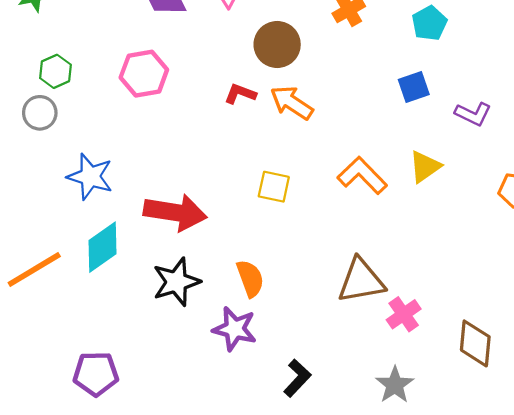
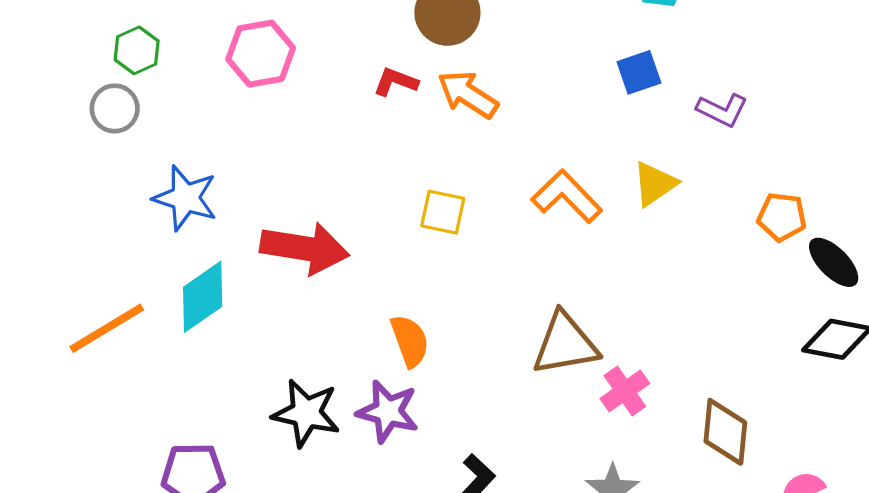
black star: (176, 282) -> (306, 413), moved, turned 30

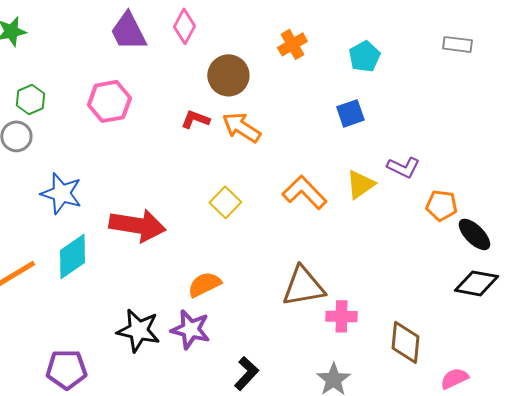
purple L-shape: (722, 110) -> (403, 167), moved
yellow square: (443, 212) -> (225, 202), turned 32
orange semicircle: (410, 341) -> (204, 284), turned -96
pink cross: (625, 391) -> (341, 316), turned 36

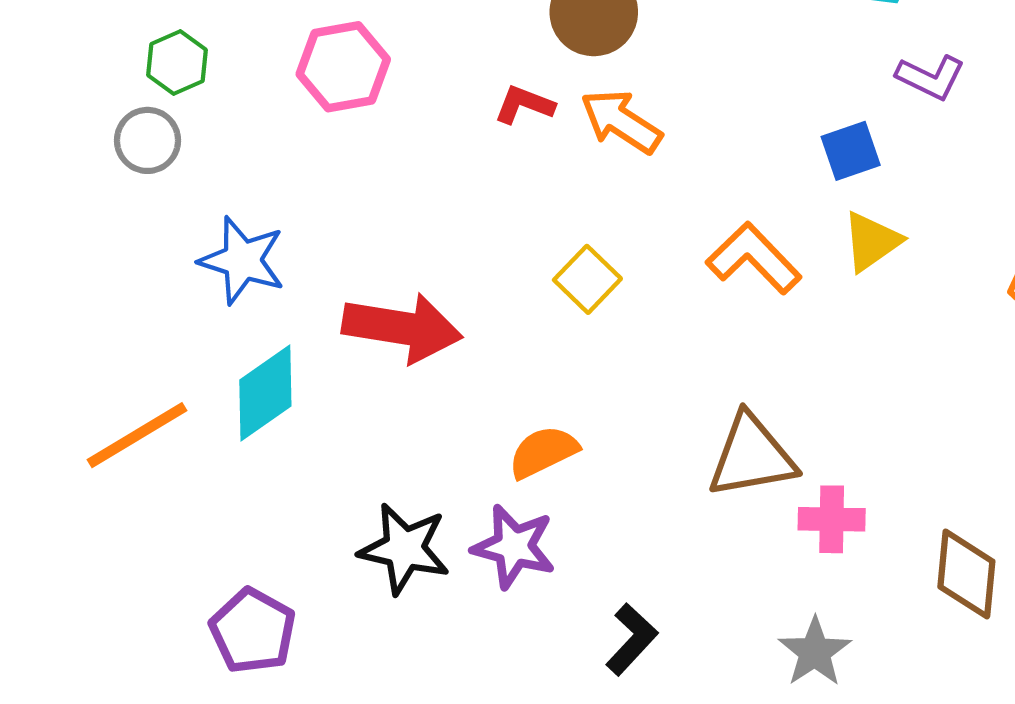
blue square: (350, 113) -> (851, 151), moved
purple L-shape: (403, 167) -> (931, 77), moved
purple pentagon: (66, 369) -> (253, 631), turned 30

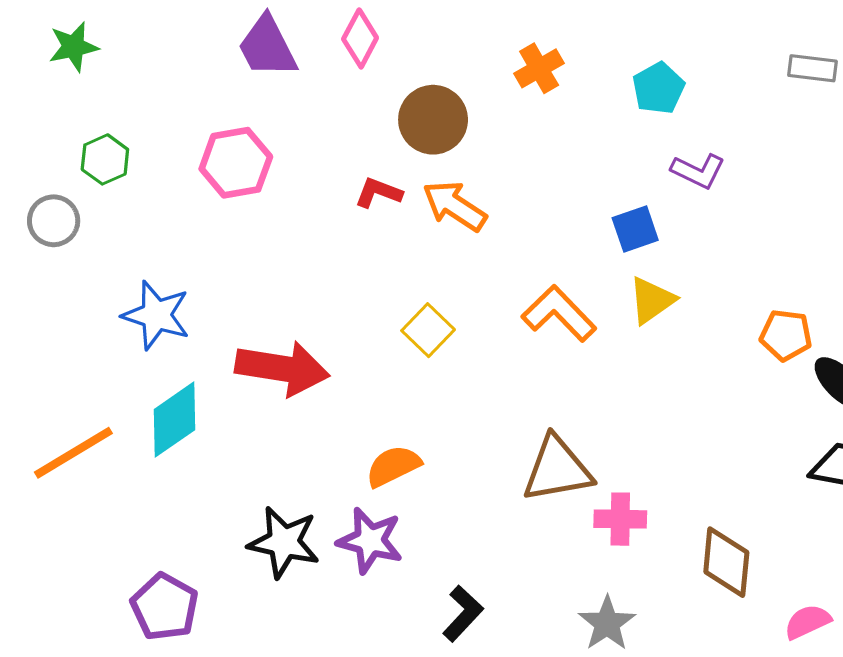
gray circle: (148, 140) -> (54, 221), moved

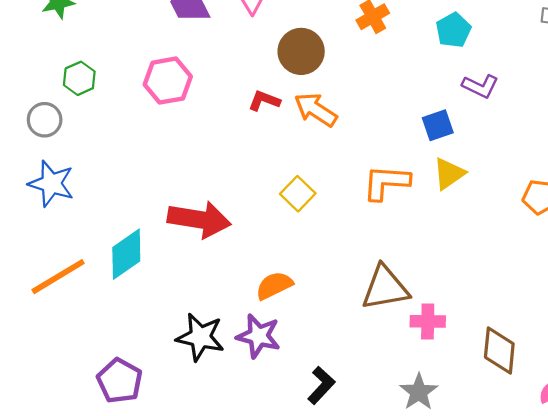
orange L-shape: (559, 314) -> (386, 182), turned -42
blue star: (156, 315) -> (51, 184), moved

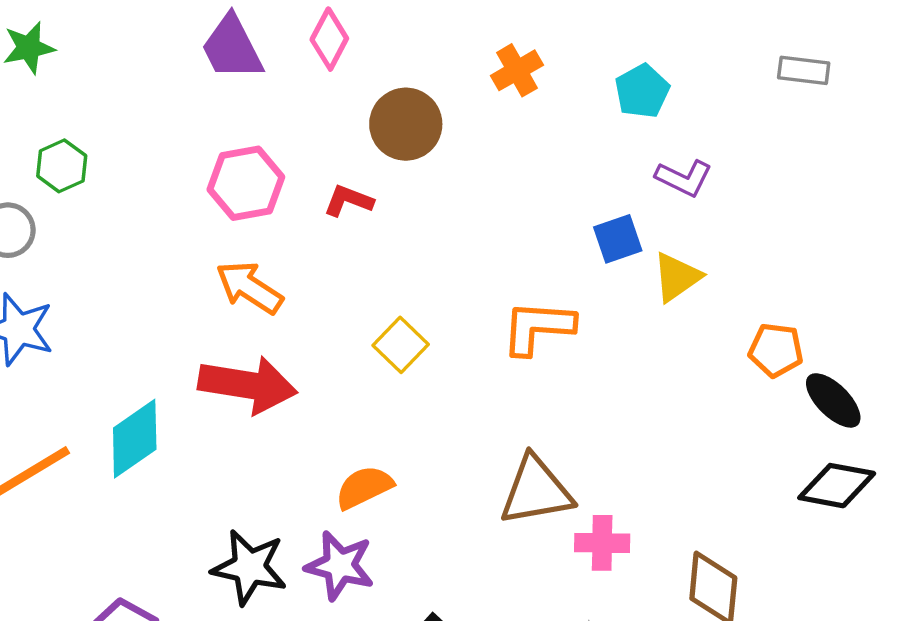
pink hexagon: (168, 81) -> (246, 183), moved
orange arrow: (316, 110) -> (249, 287), moved
yellow triangle: (449, 174) -> (677, 277), moved

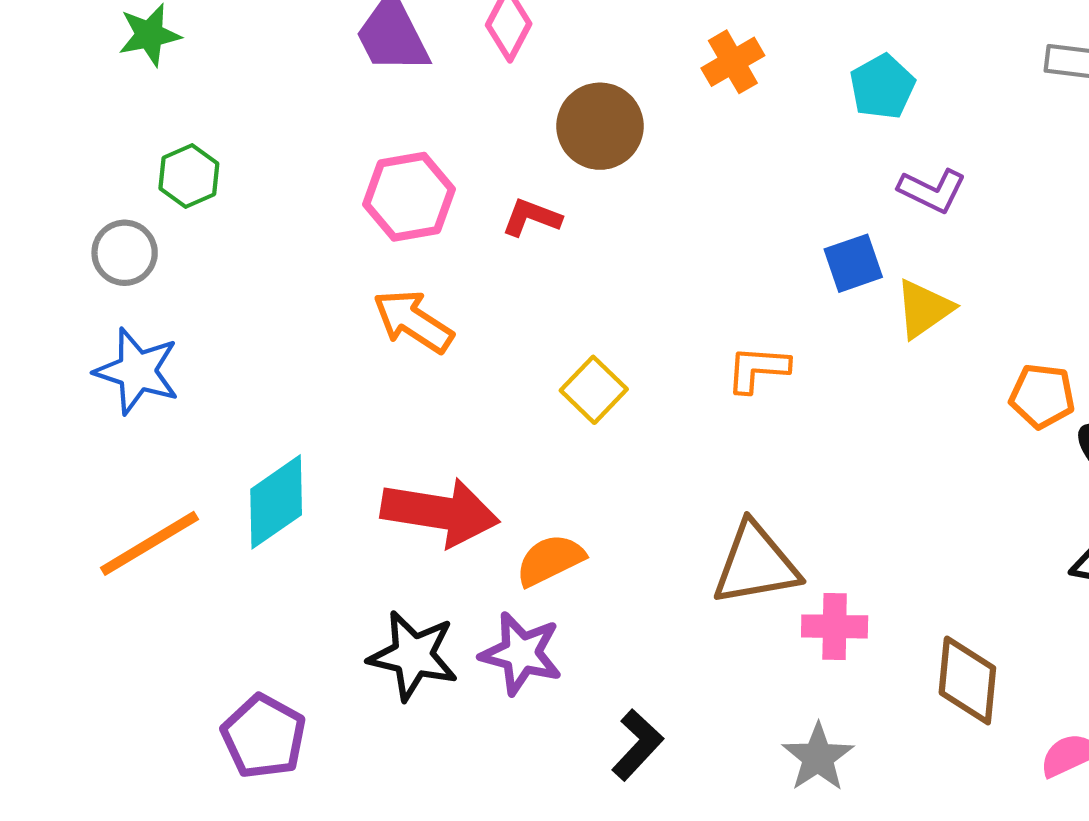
orange L-shape: (538, 327) -> (758, 369), size x0.7
red arrow: (248, 385) -> (440, 512), moved

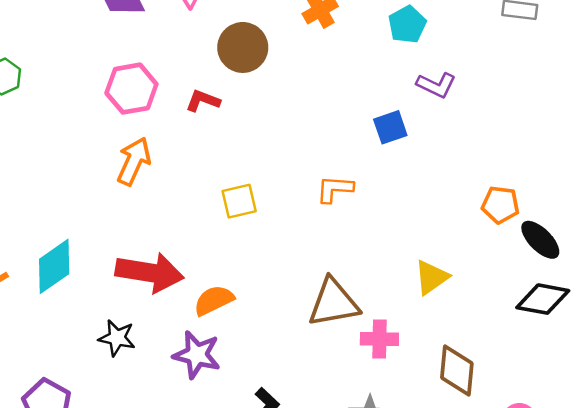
yellow triangle: (924, 309) -> (431, 277), moved
orange arrow: (413, 321) -> (134, 161), turned 81
yellow square: (594, 390) -> (239, 201), turned 33
black star: (413, 656) -> (117, 338), moved, size x0.7

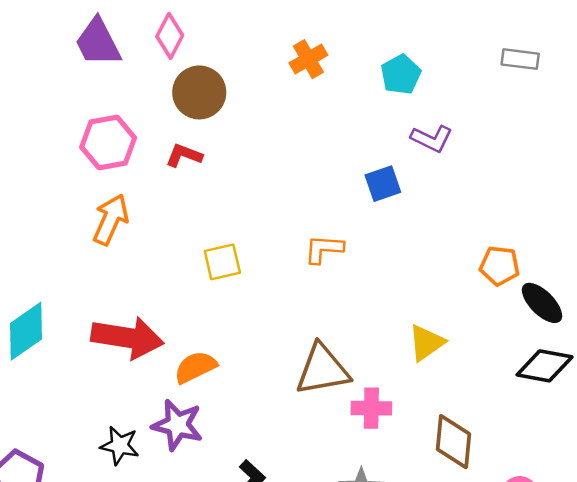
brown circle: (243, 47) -> (199, 92), moved
black star: (117, 338) -> (120, 445), moved

